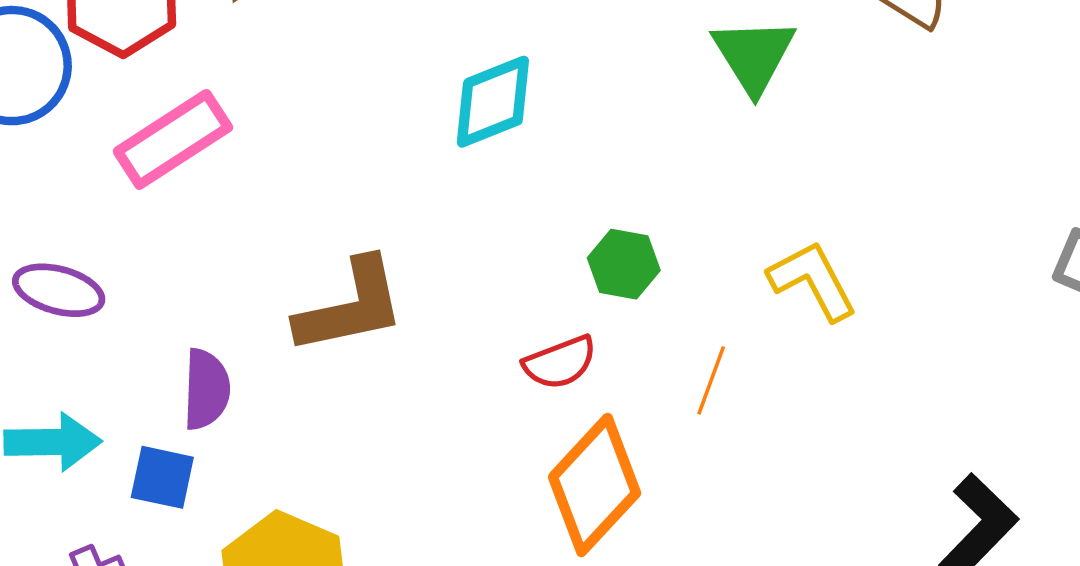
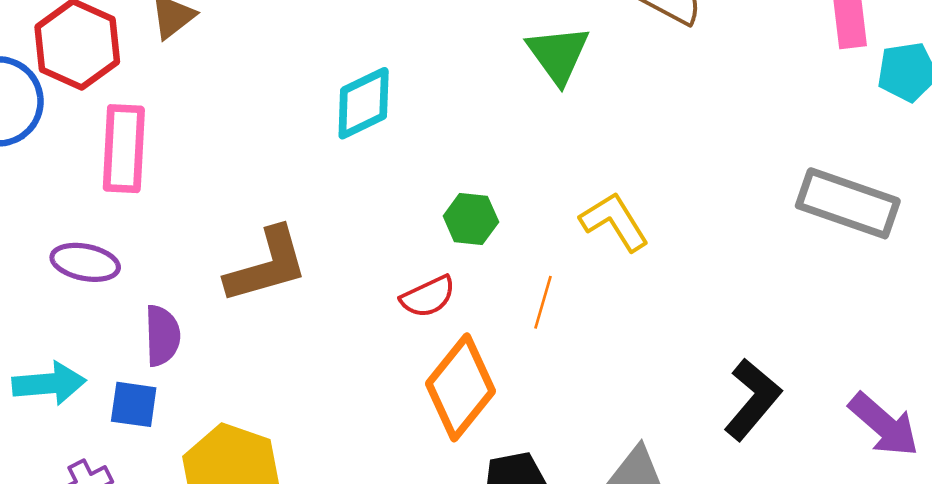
pink rectangle: (173, 139) -> (124, 149), turned -50
purple ellipse: (59, 290) -> (85, 262), moved

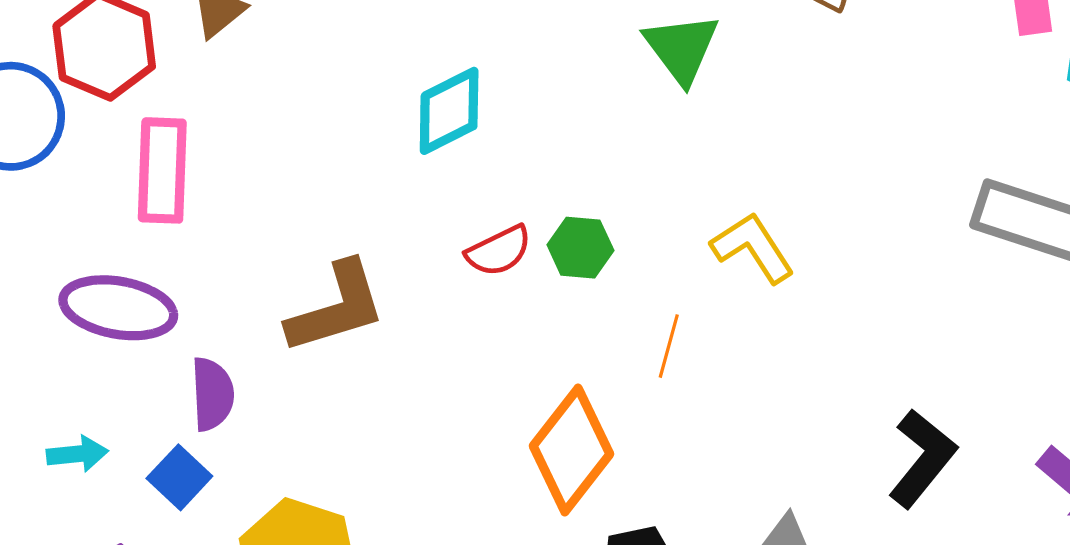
purple ellipse: (85, 262) -> (118, 308), size x1.4
red semicircle: (428, 297) -> (499, 251), moved
cyan arrow: (49, 384) -> (77, 454), size x0.7
blue square: (134, 404) -> (179, 477), turned 36

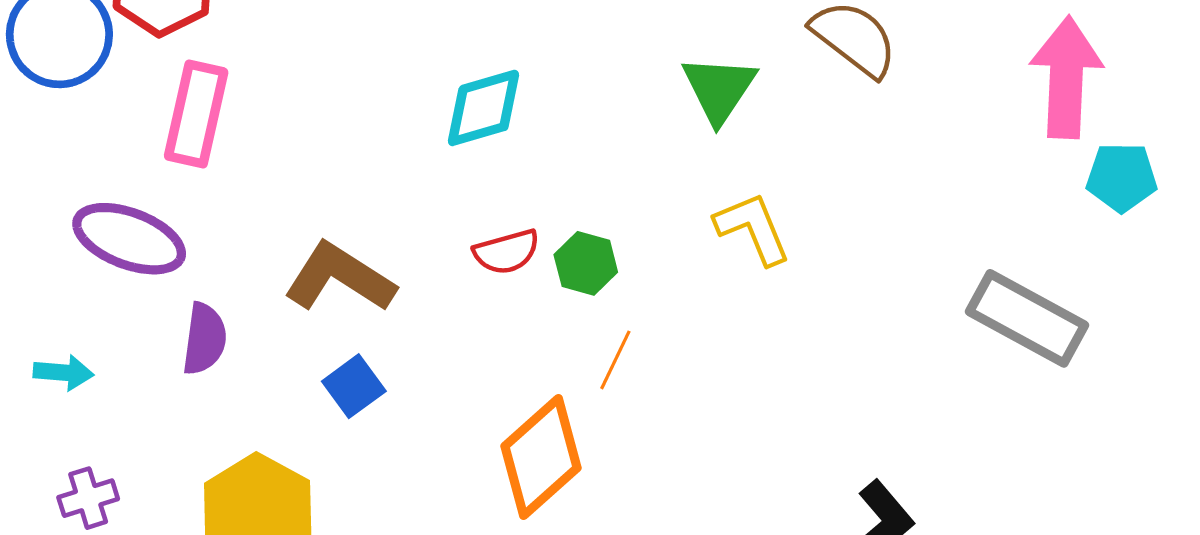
yellow L-shape: (753, 248) -> (753, 228), moved
brown L-shape: (336, 308) -> (340, 278), turned -141
orange line: (669, 346) -> (615, 360), moved
blue square: (179, 477) -> (354, 386), moved

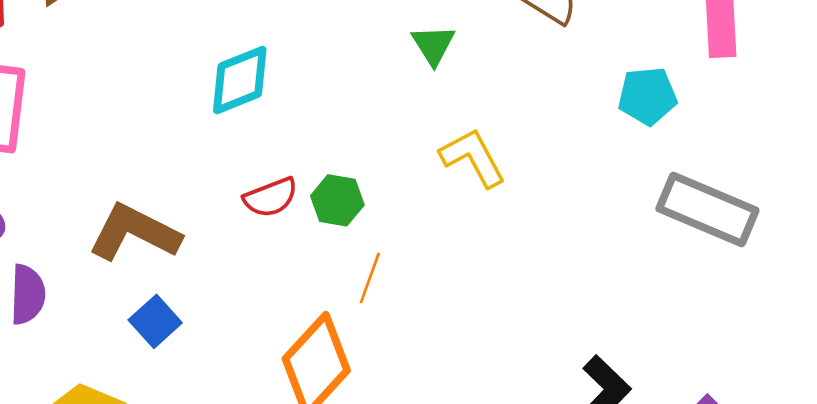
green triangle: (719, 89) -> (433, 45), size x0.7
cyan pentagon: (1122, 177) -> (647, 96), moved

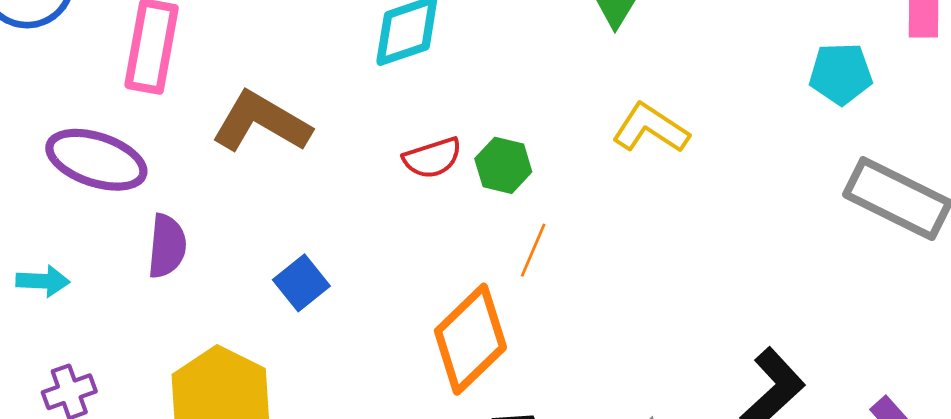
yellow L-shape: (473, 158) -> (651, 128), turned -32
brown L-shape: (135, 233) -> (261, 122), moved

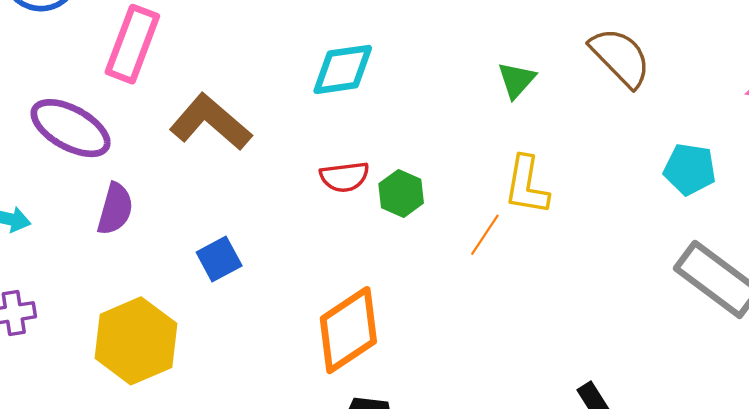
yellow L-shape: (651, 128) -> (527, 185), turned -124
orange line: (533, 250) -> (485, 235), moved

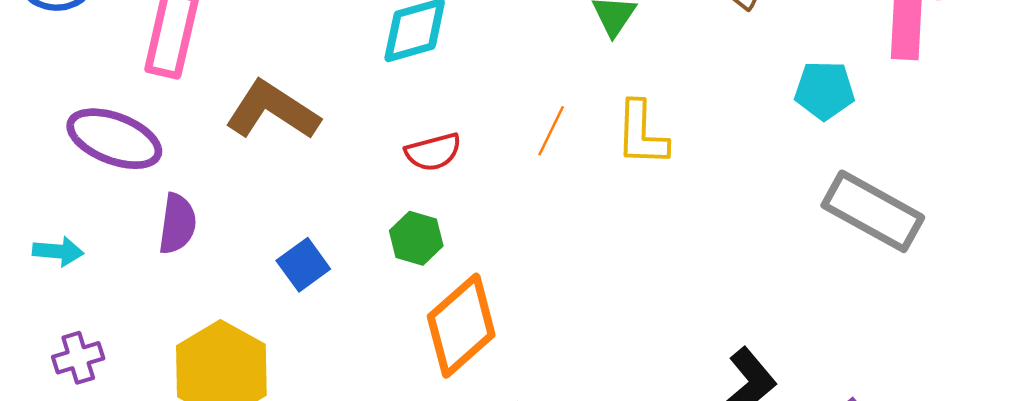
green hexagon: (401, 193) -> (416, 238), moved
orange line: (485, 235) -> (551, 131), moved

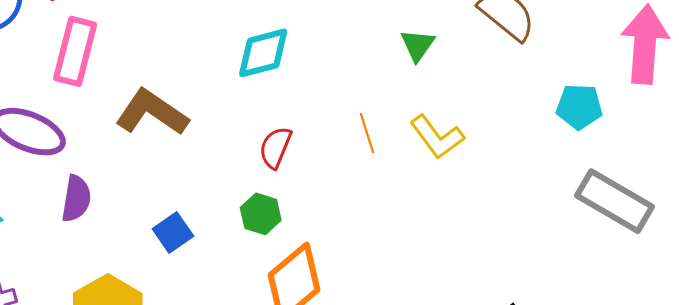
orange line: (551, 131) -> (367, 133), turned -45
yellow L-shape: (642, 134) -> (437, 137), turned -40
red semicircle: (433, 152) -> (275, 147), turned 126

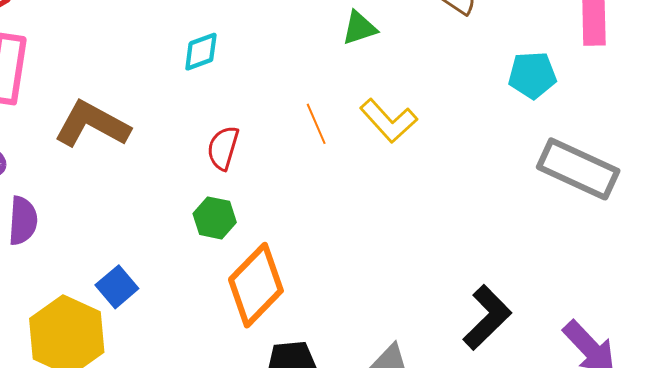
green triangle: (418, 45) -> (359, 28), turned 42
cyan diamond: (263, 53) -> (201, 52), size x0.7
blue square: (173, 232) -> (117, 287), moved

